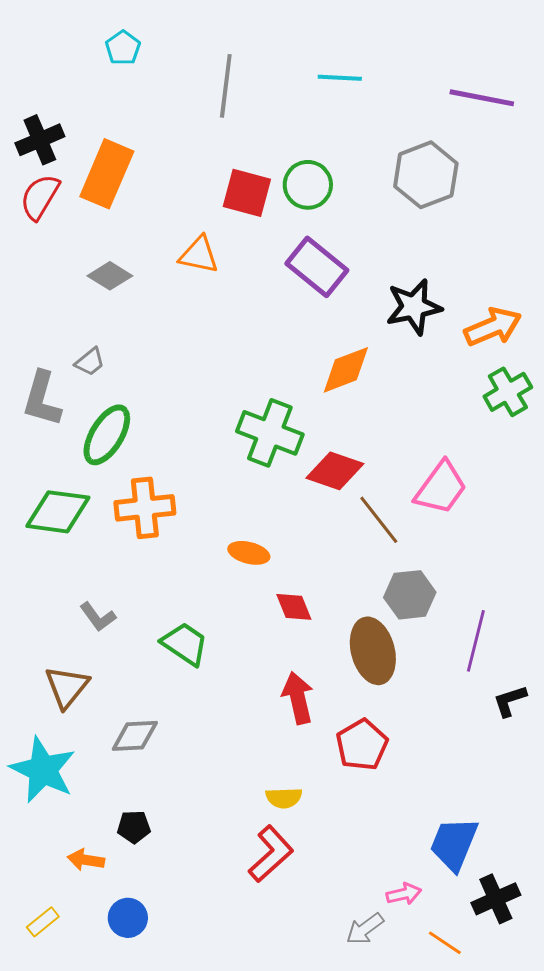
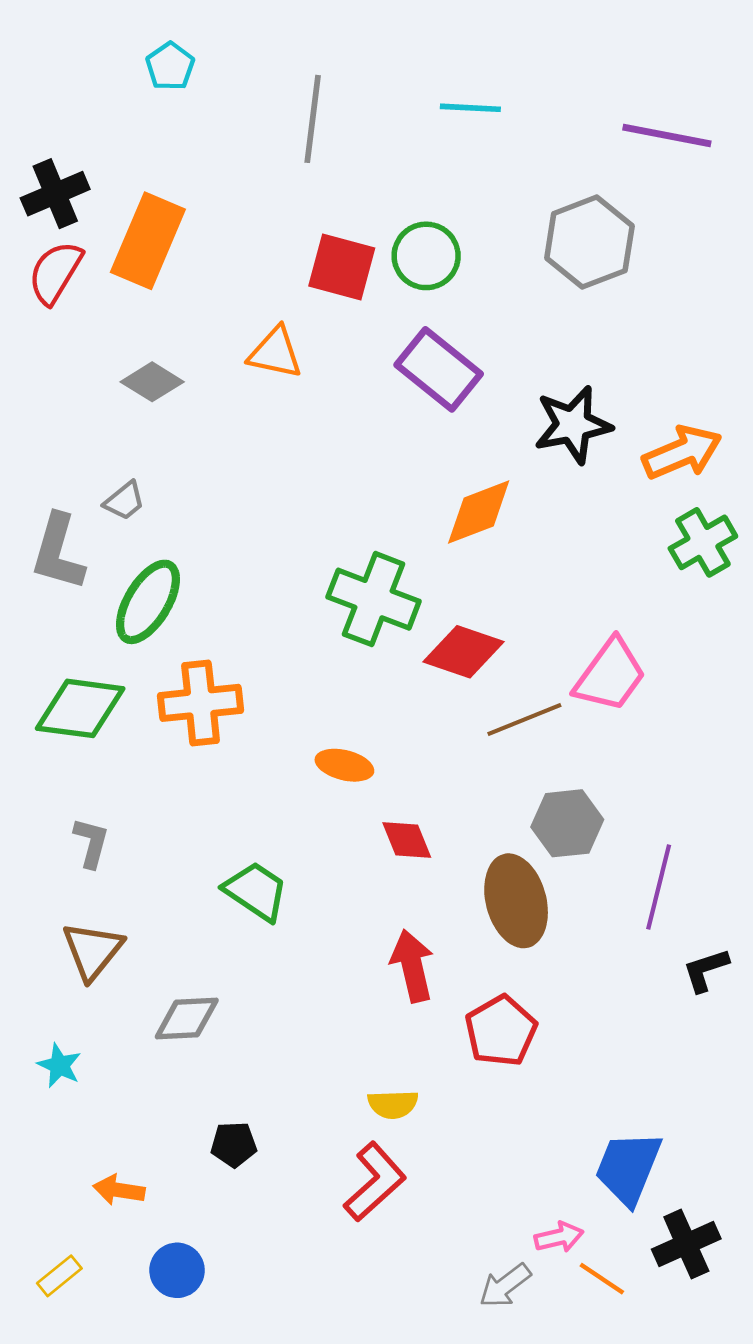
brown line: (379, 520) -> (524, 720), turned -74
gray L-shape: (98, 617) -> (91, 843), moved, turned -129
cyan star: (43, 770) -> (59, 1065), size x0.5
black pentagon: (134, 827) -> (234, 1144), moved
orange line: (445, 943) -> (602, 1279), moved

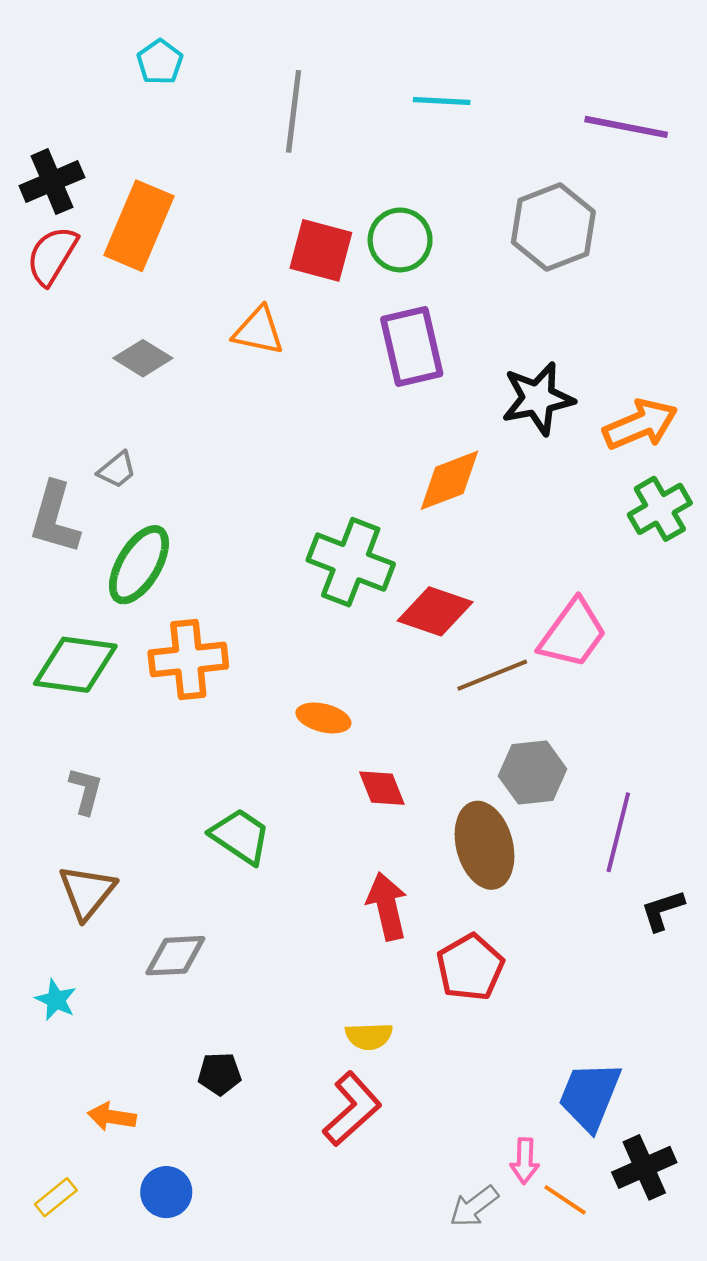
purple rectangle: (439, 369) -> (412, 346), turned 38
pink arrow: (559, 1237) -> (525, 1161), turned 105

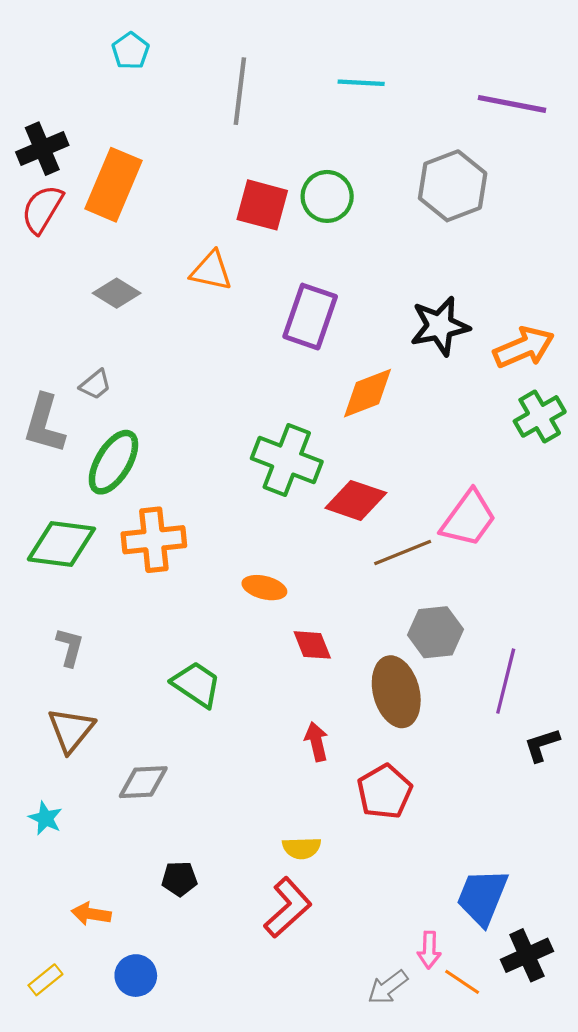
purple rectangle: (412, 346) -> (310, 317), moved, turned 32
red arrow: (387, 906) -> (316, 742), size x0.7

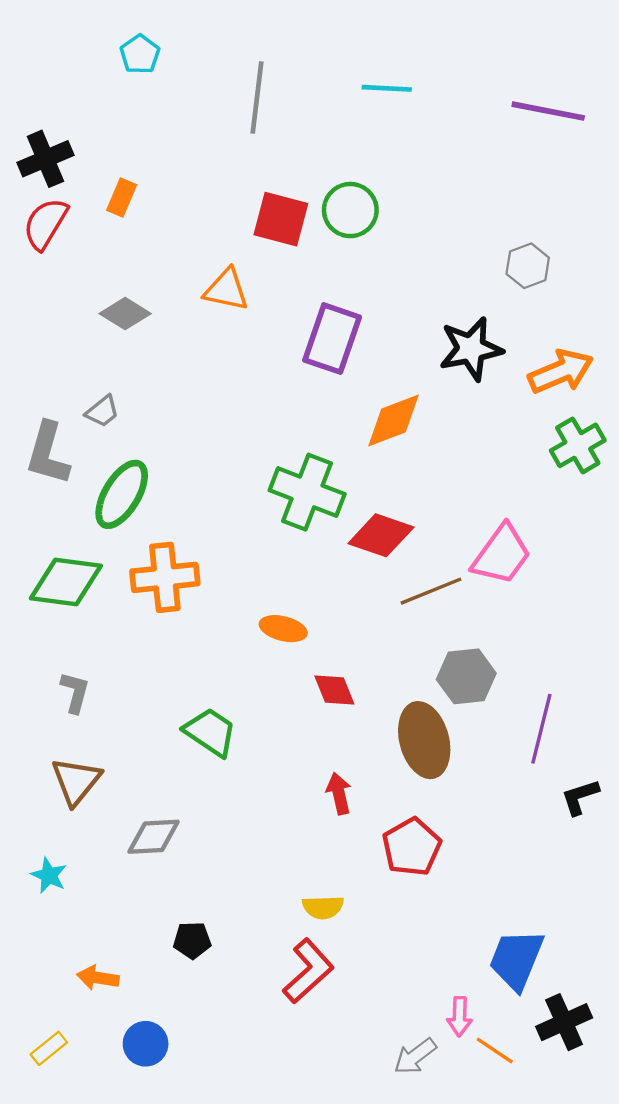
orange rectangle: (113, 185) -> (122, 198), size x0.5
gray hexagon: (453, 186) -> (528, 266), moved, size x0.6

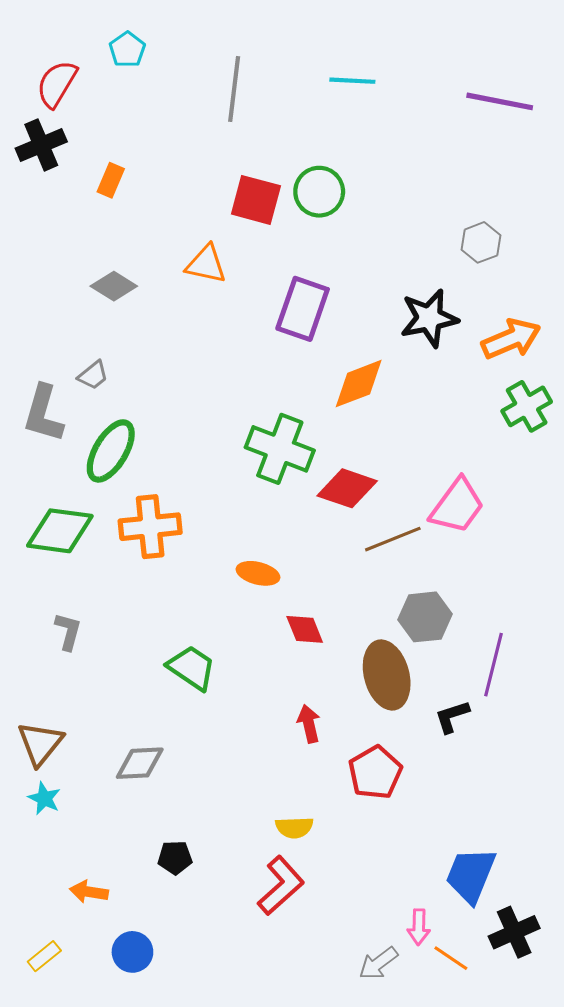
red semicircle: (45, 224) -> (57, 84), moved
brown triangle: (76, 781) -> (40, 743), moved
black L-shape: (580, 797) -> (452, 716), moved

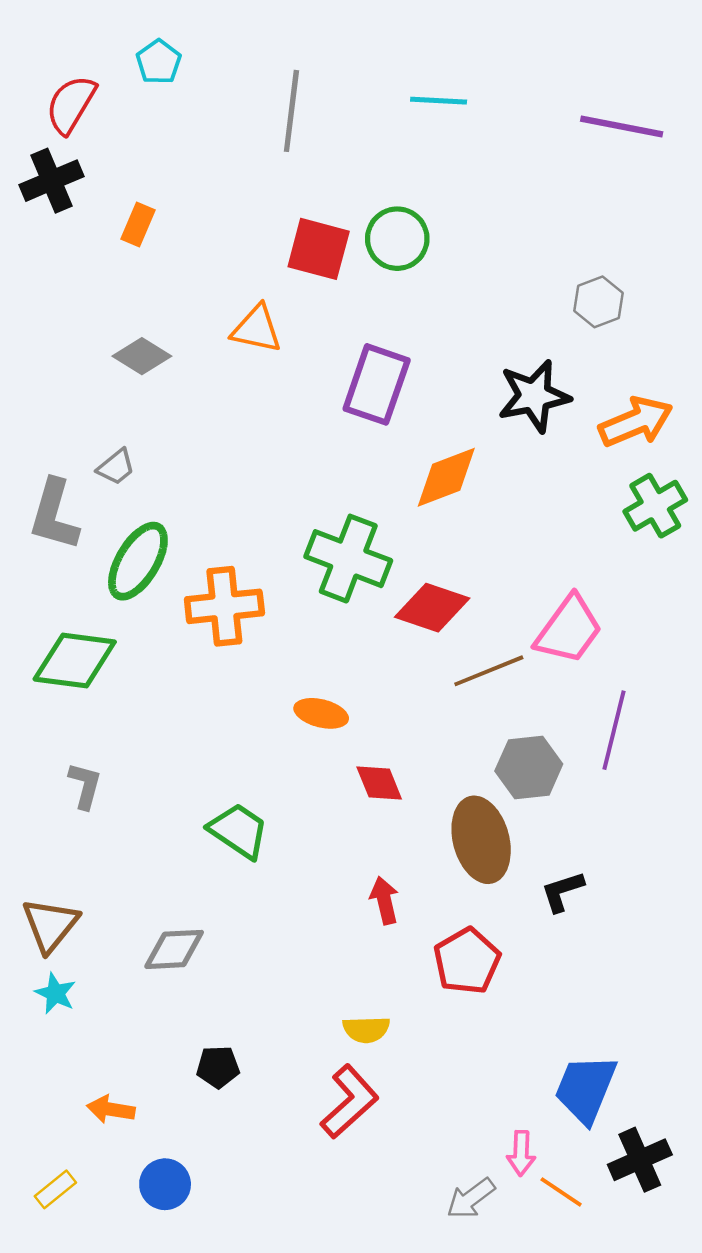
orange cross: (150, 527) -> (224, 606), moved
purple line: (493, 665) -> (614, 730), moved

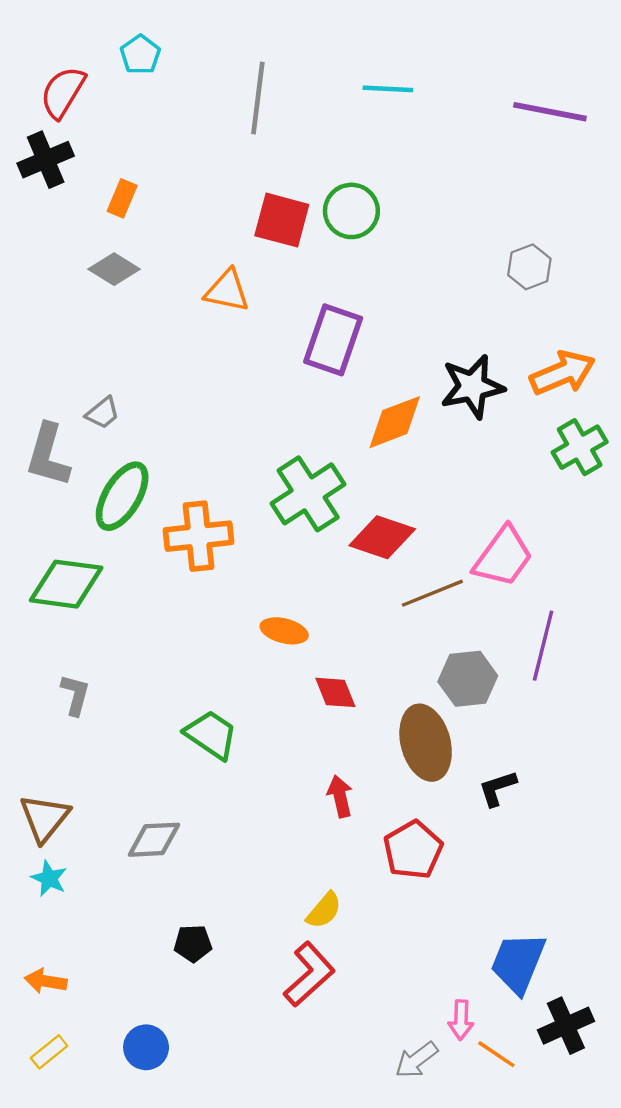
gray diamond: (142, 356) -> (114, 269), moved
black star: (534, 396) -> (472, 387), moved
green cross: (348, 559) -> (308, 494), turned 36
yellow semicircle: (366, 1029) -> (324, 910), turned -48
orange arrow: (111, 1109) -> (46, 981), moved

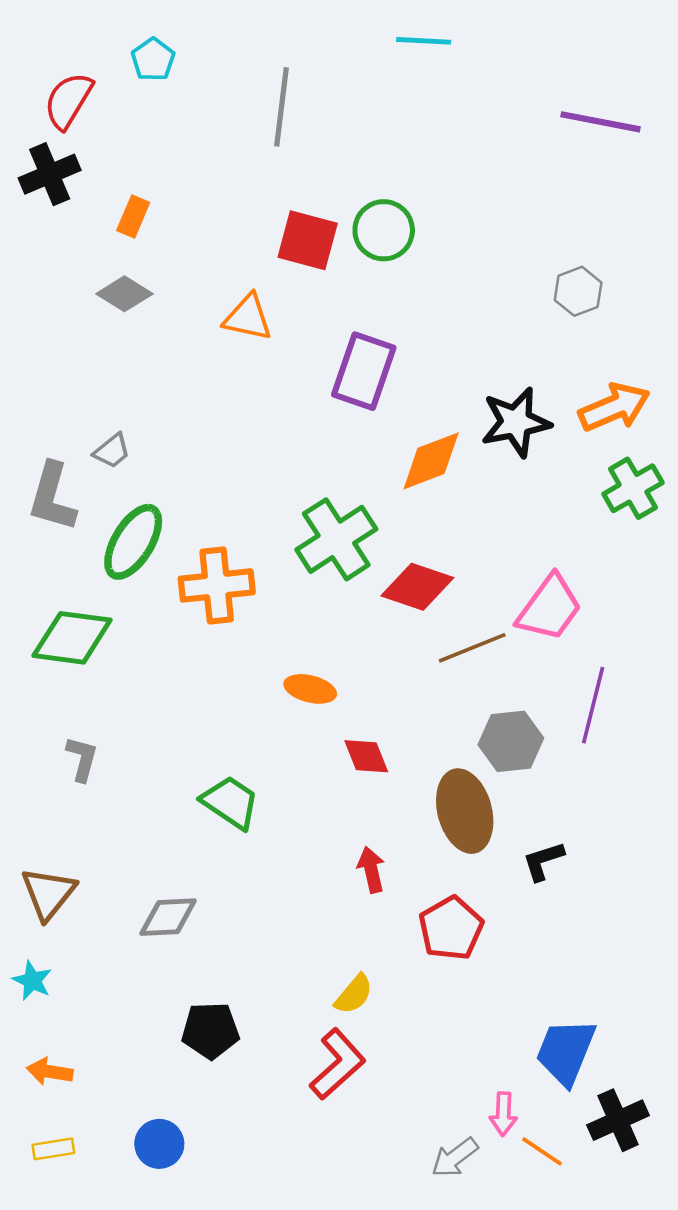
cyan line: (388, 89) -> (424, 41), moved
cyan star: (49, 878) -> (32, 981), moved
black pentagon: (193, 943) -> (210, 1030), size x1.4
yellow rectangle: (49, 1052) -> (53, 1149), turned 30

